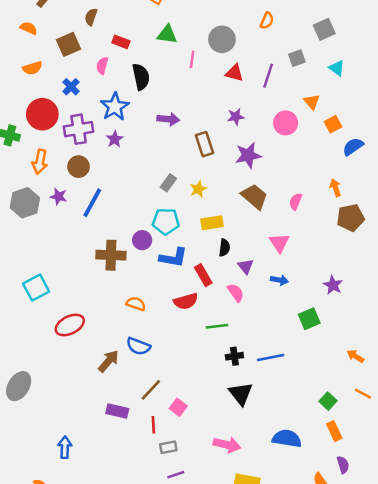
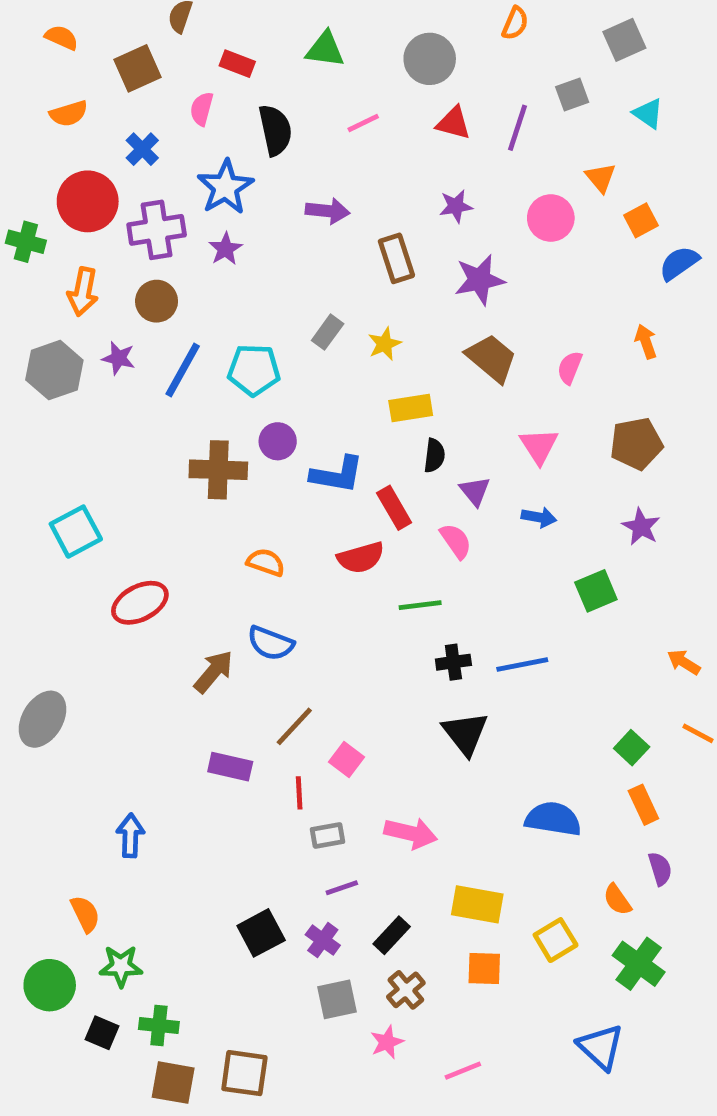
pink line: (192, 59) -> (363, 123), moved, turned 56
brown pentagon: (350, 218) -> (636, 444), moved
cyan pentagon: (166, 221) -> (254, 370), moved
pink arrow: (227, 445) -> (411, 833), moved

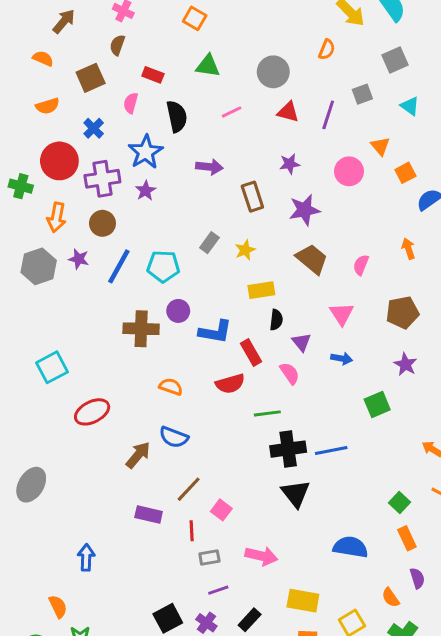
black cross: (453, 662) -> (288, 449), size x1.6

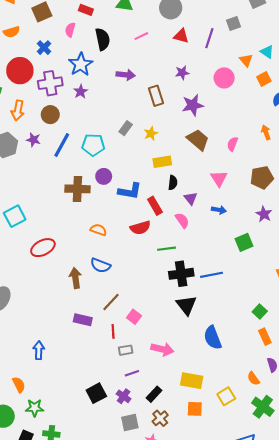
cyan triangle: (410, 106) -> (267, 52), moved
brown arrow: (138, 455) -> (75, 278), turned -48
blue semicircle: (350, 547) -> (213, 338), moved, turned -120

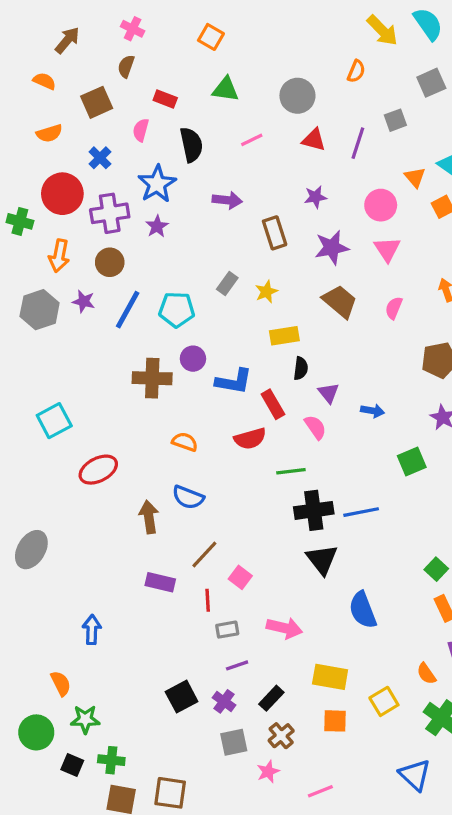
pink triangle: (219, 178) -> (387, 249), moved

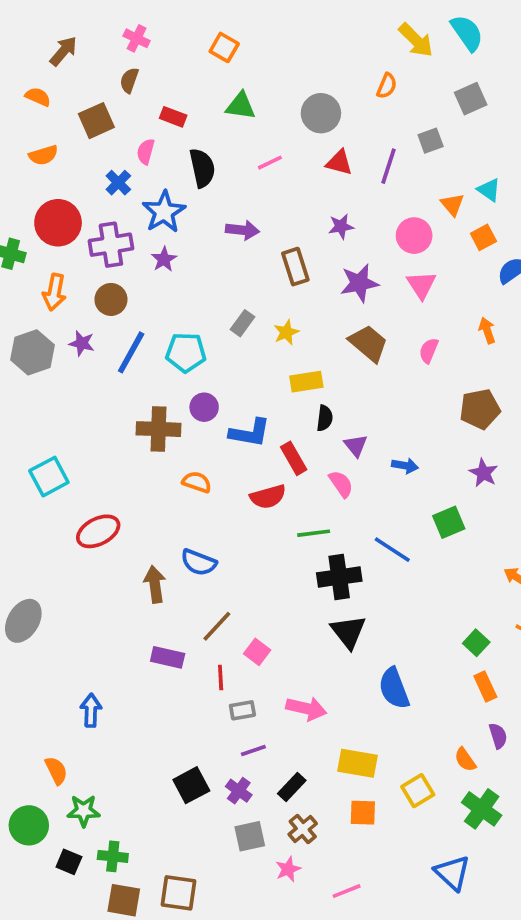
blue cross: (100, 158) -> (118, 183), moved
orange semicircle: (185, 442) -> (197, 482), moved
blue line: (361, 512) -> (392, 550), moved, turned 44

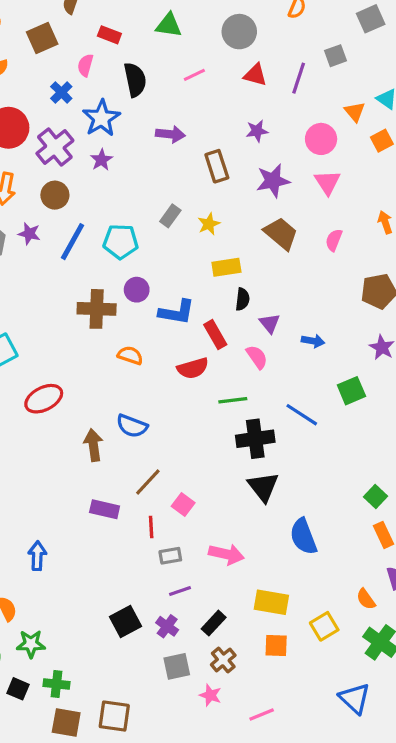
purple cross: (111, 245) -> (55, 147), turned -30
pink star: (288, 869) -> (210, 695), turned -30

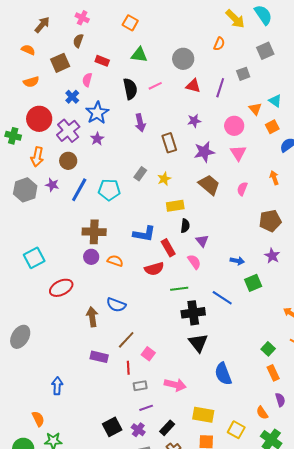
black semicircle: (135, 80) -> (130, 89), moved
purple arrow: (170, 134) -> (140, 123), turned 72
purple circle: (137, 290) -> (91, 257), moved
blue arrow: (313, 341) -> (237, 261), moved
yellow square: (324, 626) -> (236, 430), turned -30

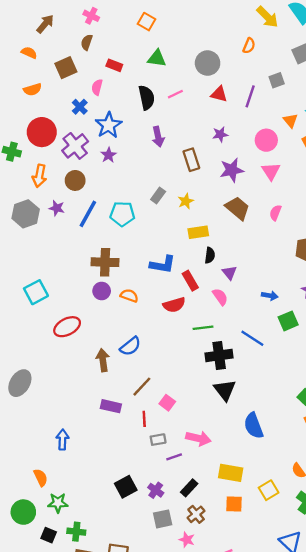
blue semicircle: (116, 305) -> (130, 346), turned -60
purple line: (146, 408) -> (174, 457), moved
yellow square: (236, 430) -> (269, 490), turned 30

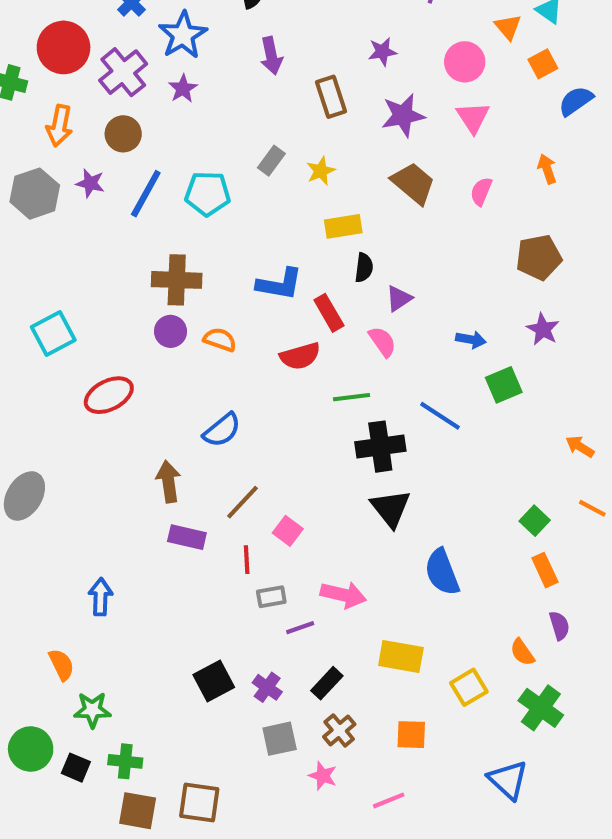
purple triangle: (229, 273) -> (399, 298), turned 35
brown arrow: (103, 360) -> (168, 482), moved
orange square: (234, 504) -> (411, 735), moved
green circle: (23, 512) -> (31, 749), moved

